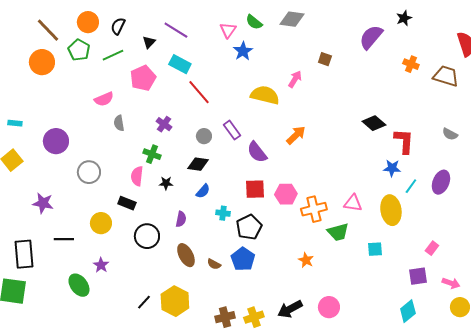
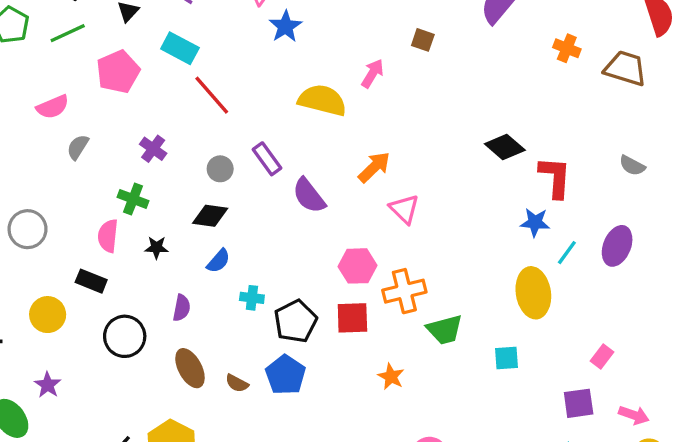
gray semicircle: (119, 123) -> (78, 147), turned 42
red square: (255, 189) -> (352, 318), moved
pink triangle: (353, 203) -> (404, 209), moved, turned 36

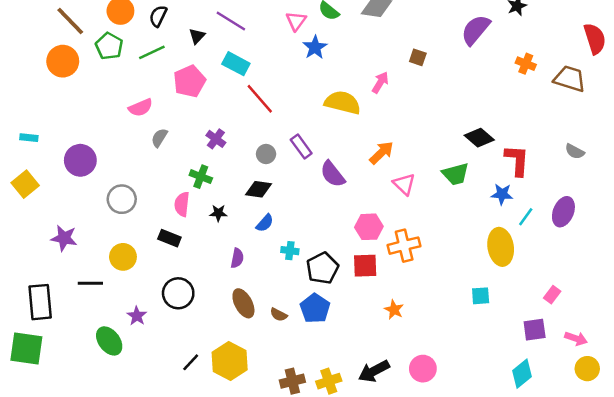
yellow circle: (48, 315) -> (123, 257), moved
green trapezoid: (445, 330) -> (455, 174), moved
black circle: (125, 336) -> (178, 293), moved

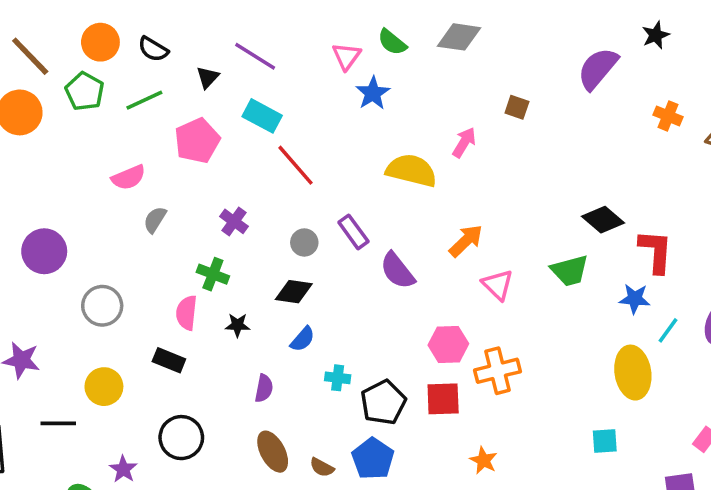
black semicircle: (158, 16) -> (153, 49), turned -85

